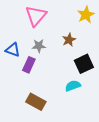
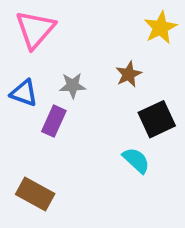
pink triangle: (36, 16) -> (35, 29), moved
cyan semicircle: (73, 86) -> (136, 160), turned 63
brown rectangle: (36, 102) -> (35, 194), moved

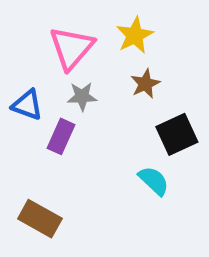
yellow star: (160, 28) -> (135, 35), moved
pink triangle: (35, 29) -> (72, 48), moved

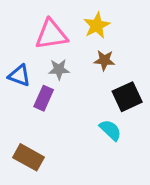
pink triangle: (72, 48) -> (51, 35), turned 40
brown star: (145, 84) -> (104, 60), turned 30

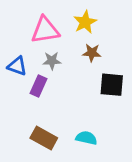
black square: (127, 97) -> (112, 85), turned 30
cyan semicircle: (110, 130) -> (86, 138), moved, turned -30
brown rectangle: (29, 157) -> (44, 138), moved

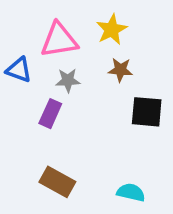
blue triangle: (17, 66) -> (19, 70), moved
cyan semicircle: (86, 138) -> (131, 192), moved

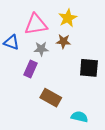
brown star: (120, 70) -> (63, 41), moved
brown rectangle: (57, 182) -> (51, 98), moved

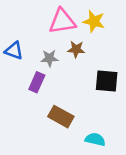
yellow star: (68, 18) -> (94, 21), moved, turned -30
pink triangle: (36, 24) -> (62, 21), moved

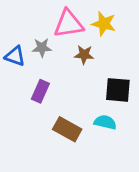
gray star: (49, 58) -> (42, 48), moved
cyan semicircle: (95, 139) -> (105, 122), moved

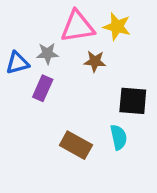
blue triangle: (15, 56) -> (17, 63), turned -35
purple rectangle: (40, 91) -> (43, 88), moved
cyan semicircle: (105, 122) -> (119, 137), turned 65

